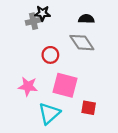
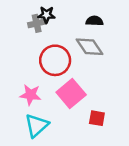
red circle: (50, 55) -> (55, 60), size x1.6
pink square: (65, 85) -> (71, 94), turned 35
cyan triangle: (49, 113) -> (37, 126), moved

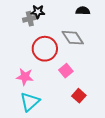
black semicircle: (94, 21) -> (83, 11), moved
pink square: (71, 94) -> (66, 71), moved, size x0.6
red square: (97, 118) -> (79, 96), turned 32

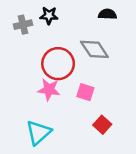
gray cross: (30, 19) -> (23, 25), moved
pink square: (66, 71) -> (85, 92), turned -32
pink star: (25, 77) -> (49, 90), moved

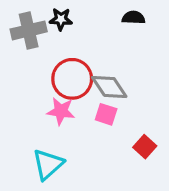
gray cross: (23, 25) -> (29, 30), size x1.5
gray diamond: (94, 49) -> (109, 87), moved
red square: (102, 125) -> (145, 147), moved

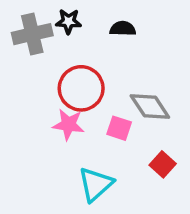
black semicircle: (133, 18) -> (123, 29), moved
gray diamond: (109, 87) -> (150, 106), moved
cyan triangle: (48, 164) -> (96, 184), moved

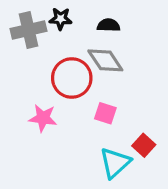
gray diamond: (150, 106) -> (105, 60), moved
pink star: (68, 125) -> (43, 118), moved
cyan triangle: (96, 184) -> (115, 163), moved

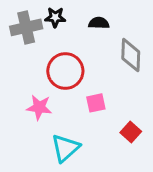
gray diamond: (105, 60) -> (131, 55), moved, turned 36
pink square: (105, 113) -> (96, 103), turned -30
cyan triangle: (115, 163) -> (65, 148), moved

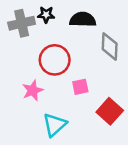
black semicircle: (99, 23) -> (83, 20), size x1.5
pink star: (39, 107) -> (33, 90), turned -30
red square: (131, 132) -> (110, 111), size x1.5

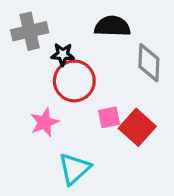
black star: (46, 15) -> (63, 54), moved
red square: (110, 111) -> (137, 127), moved

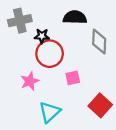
red square: (137, 127) -> (100, 105), moved

